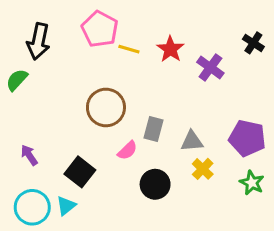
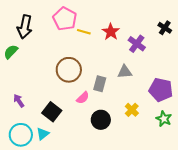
gray triangle: (192, 141) -> (125, 72), moved

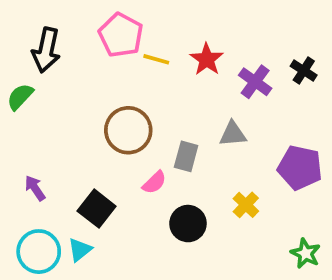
black cross: (165, 28) -> (304, 71), moved
green star: (164, 119) -> (306, 253), moved

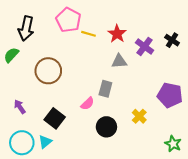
brown circle: (128, 130) -> (48, 71), moved
gray triangle: (233, 134) -> (119, 61), moved

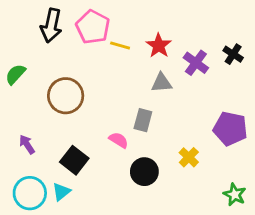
black arrow: (26, 28) -> (51, 26), moved
pink semicircle: (87, 104) -> (119, 140), turned -104

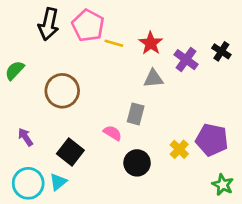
purple pentagon: (230, 129) -> (212, 140), moved

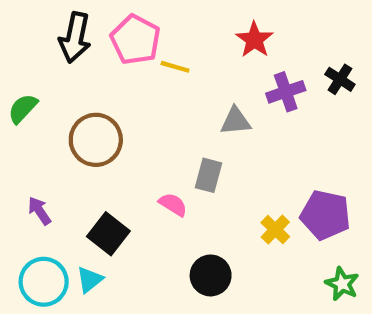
red star: (151, 43) -> (254, 40), moved
purple cross: (186, 60) -> (286, 92), turned 35
black circle: (137, 163) -> (211, 275), moved

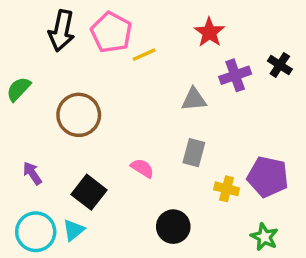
yellow line: (175, 67) -> (144, 55), turned -40
gray rectangle: (208, 175) -> (194, 153), moved
yellow cross: (275, 230) -> (227, 189), turned -30
green star: (342, 284) -> (264, 237), moved

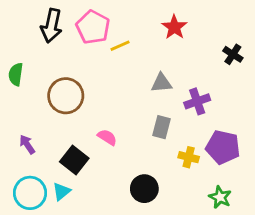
purple cross: (235, 75) -> (197, 101), moved
green semicircle: (19, 89) -> (16, 74), turned -35
pink semicircle: (142, 168) -> (107, 137), moved

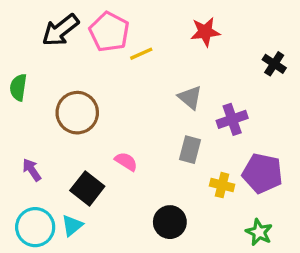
black arrow: (51, 26) -> (60, 30), turned 40
red star: (174, 27) -> (205, 32), turned 30
gray triangle: (161, 83) -> (190, 97), turned 45

